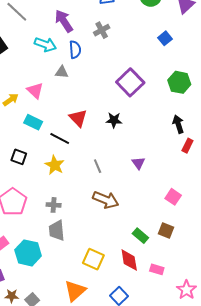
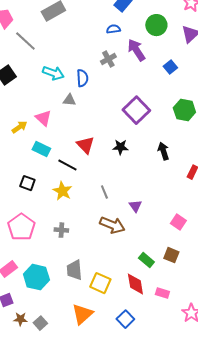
purple arrow: (64, 21) -> (136, 50), moved
black arrow: (178, 124) -> (163, 151), moved
purple triangle: (138, 163) -> (135, 206), moved
gray trapezoid: (57, 230) -> (74, 270), moved

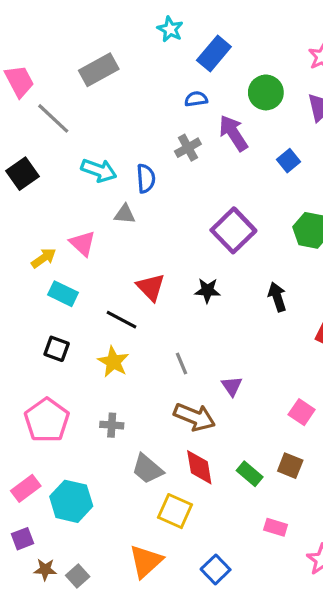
cyan rectangle: (41, 149) -> (63, 294), moved
gray trapezoid: (74, 270) -> (147, 469), moved, turned -45
red diamond: (135, 284) -> (199, 467), moved

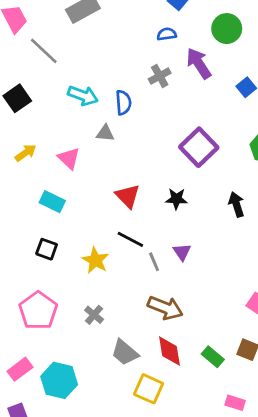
yellow arrow: (44, 258) -> (26, 153), moved
black line: (121, 320) -> (130, 239), moved
purple triangle: (232, 386) -> (182, 252), moved
gray cross: (112, 425) -> (94, 315), turned 36

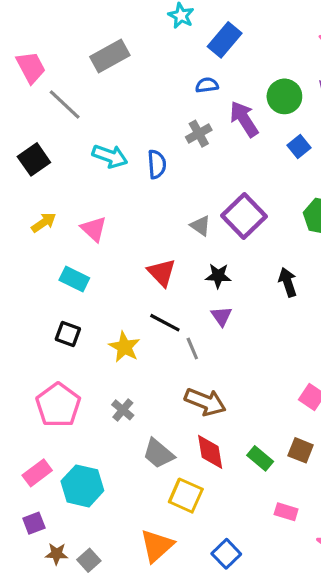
green circle: (227, 29) -> (284, 96), moved
gray triangle: (105, 133) -> (200, 226), moved, turned 30
purple triangle: (182, 252) -> (221, 316), moved

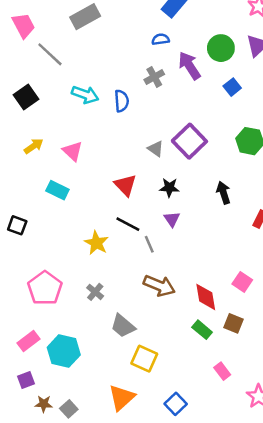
black square: (68, 334) -> (17, 225), moved
red diamond: (210, 452) -> (206, 297), moved
pink rectangle: (286, 512) -> (222, 371), turned 36

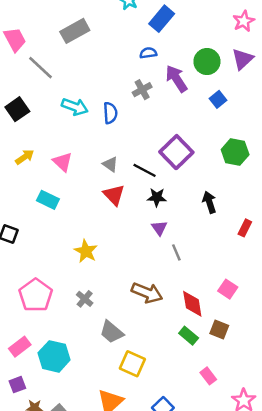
gray triangle: (156, 149) -> (110, 164), moved
black line: (128, 224) -> (145, 170), moved
gray line: (149, 244) -> (176, 252), moved

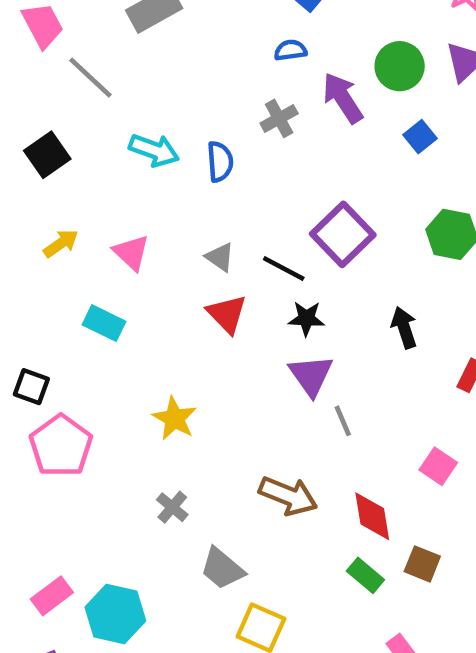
purple triangle: (159, 228) -> (311, 375), size x1.5
pink square: (228, 289) -> (438, 466), moved
pink pentagon: (36, 295) -> (61, 446), moved

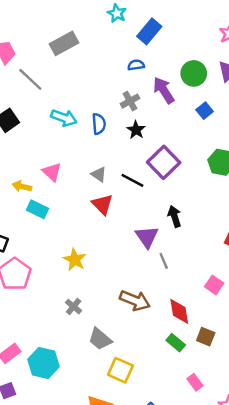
yellow arrow: (61, 243) -> (22, 186), moved, turned -132
black star: (306, 318) -> (136, 130), moved, turned 30
black arrow: (404, 328) -> (174, 216), moved

